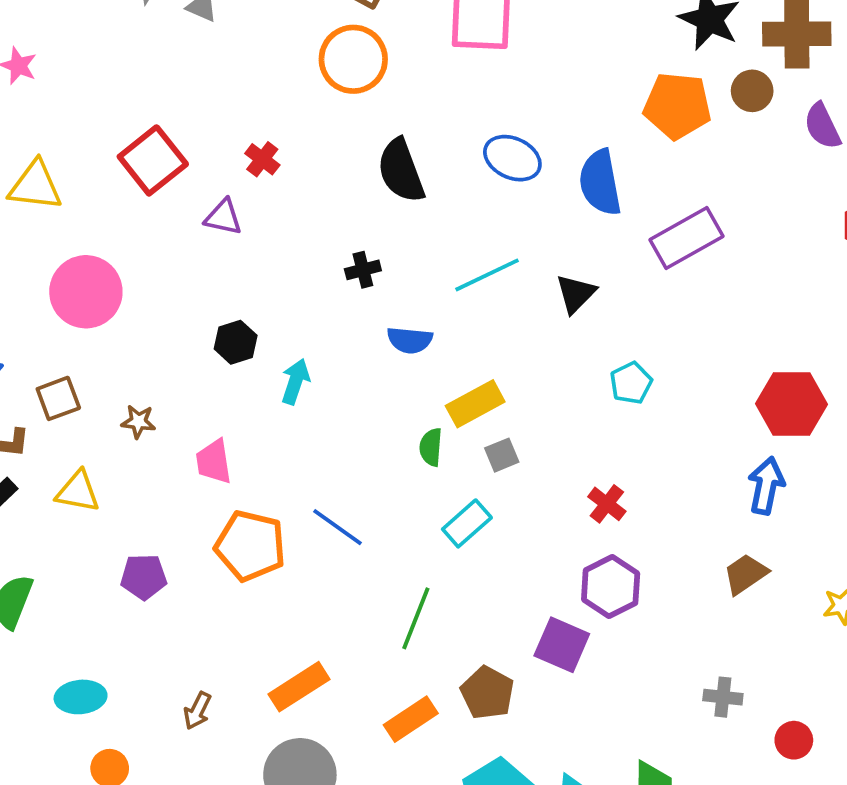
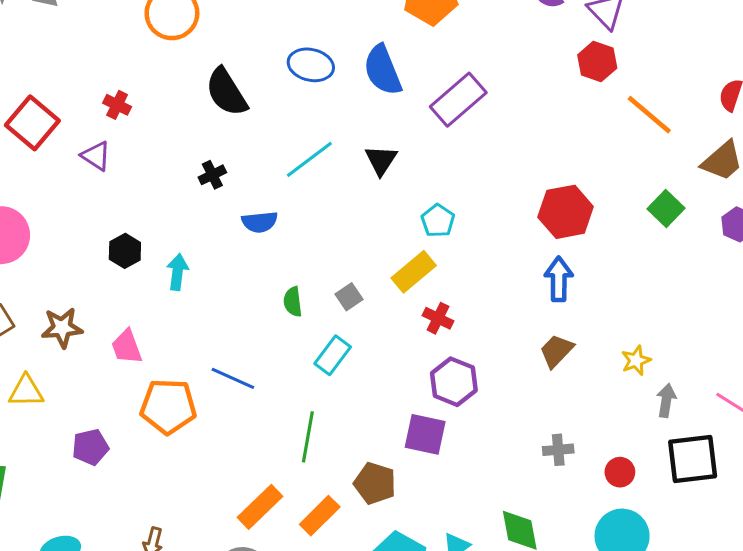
purple triangle: (223, 217) -> (96, 156), turned 32
yellow rectangle: (475, 404) -> (414, 272), moved
brown star: (138, 422) -> (62, 328), size x1.5
orange rectangle: (299, 687) -> (260, 507), moved

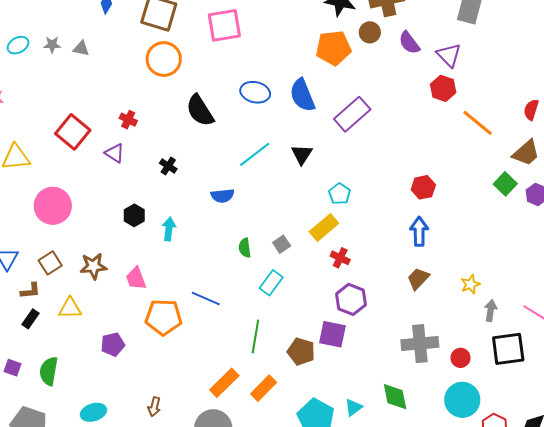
black cross: (212, 175) -> (168, 166), moved, turned -30
green square: (666, 209) -> (505, 184), moved
red hexagon: (566, 212) -> (423, 187), size x0.7
gray cross: (558, 450) -> (420, 344), size x1.8
brown pentagon: (375, 483) -> (301, 352), moved

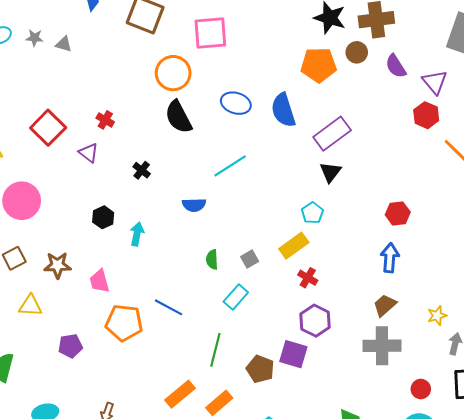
orange circle: (164, 59) -> (173, 73), moved
black triangle: (302, 154) -> (330, 172), moved
gray cross: (420, 344) -> (382, 346), moved

